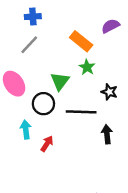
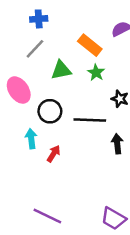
green triangle: (60, 81) -> (61, 70), moved, turned 42

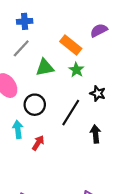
black line: (90, 120) -> (71, 113), turned -60

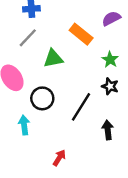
green star: (76, 70) -> (110, 60), moved
red arrow: (38, 143) -> (59, 158), moved

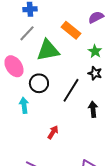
green triangle: (53, 58) -> (48, 50), size x1.4

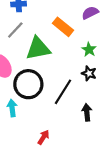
black circle: (39, 83) -> (28, 84), size x1.4

